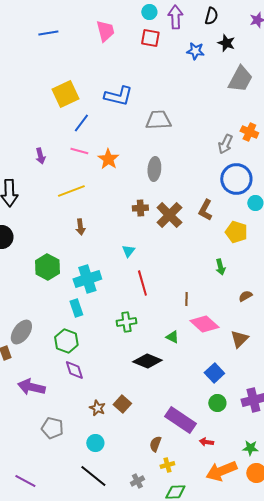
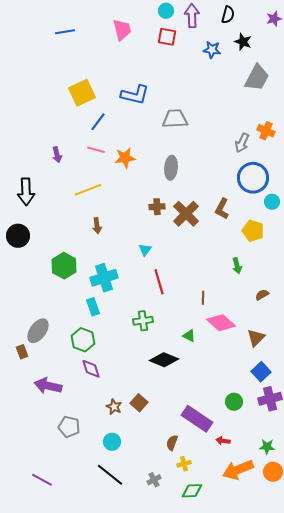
orange star: (108, 159) -> (125, 158), turned 30
blue square: (214, 373) -> (261, 372), moved

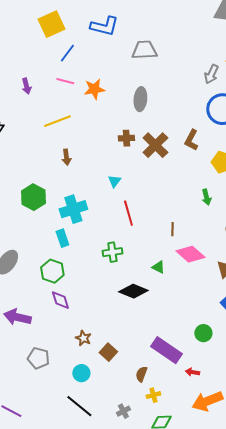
brown square: (139, 403) -> (108, 352), moved

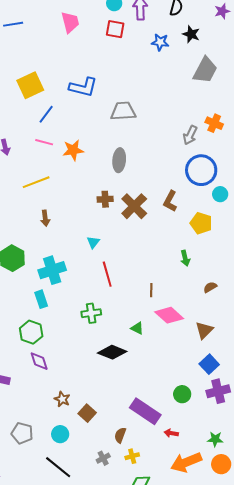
gray pentagon: (38, 358) -> (22, 433), moved
gray cross: (123, 411) -> (103, 458), moved

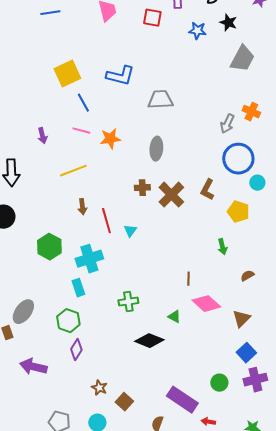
blue line: (46, 114) -> (83, 103), turned -66
red line: (107, 274) -> (106, 221), moved
purple diamond: (39, 361) -> (76, 350), turned 50

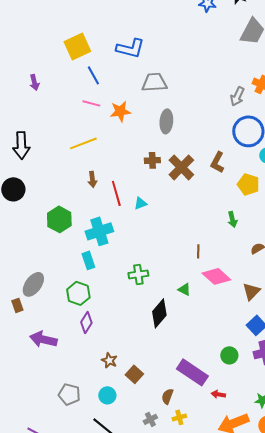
gray trapezoid: (160, 100) -> (154, 82), moved
purple arrow: (42, 136) -> (34, 82), moved
cyan triangle: (130, 231) -> (140, 203), turned 32
black diamond: (149, 341) -> (159, 313), turned -72

